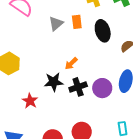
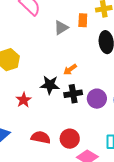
orange rectangle: (77, 22) -> (83, 20), moved

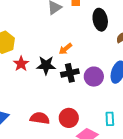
red star: (24, 100) -> (21, 64), moved

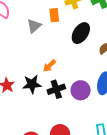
black ellipse: (100, 20) -> (81, 33), turned 50

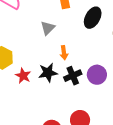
gray triangle: (34, 26) -> (48, 28), moved
orange arrow: (49, 66) -> (64, 53), turned -48

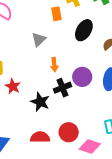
black star: (48, 73) -> (40, 102), moved, turned 30
purple circle: (97, 75) -> (82, 77), moved

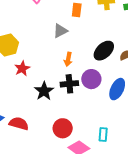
orange rectangle: (56, 14) -> (77, 10), moved
black ellipse: (84, 30) -> (104, 51), moved
red semicircle: (40, 137) -> (19, 124), moved

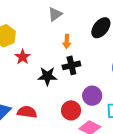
purple circle: (91, 79) -> (92, 96), moved
black star: (44, 91) -> (47, 76), turned -30

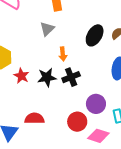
black star: (47, 76) -> (47, 77), moved
red semicircle: (27, 112) -> (34, 118), moved

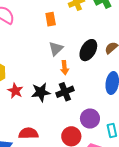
gray triangle: (47, 29) -> (56, 49), moved
orange arrow: (63, 54) -> (65, 68), moved

